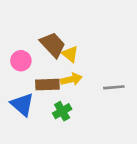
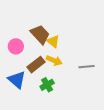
yellow arrow: (71, 79) -> (54, 61), turned 35
brown rectangle: (47, 85) -> (36, 65), turned -36

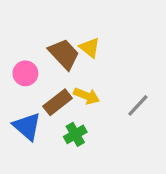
yellow triangle: (53, 41) -> (90, 48), moved
gray line: (86, 67) -> (138, 105), turned -42

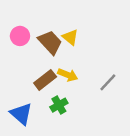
pink circle: (25, 73) -> (20, 36), moved
blue triangle: (27, 126) -> (21, 114), moved

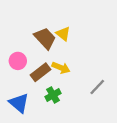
pink circle: (20, 36) -> (18, 61), moved
gray line: (108, 82) -> (97, 87), moved

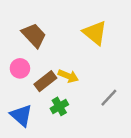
yellow triangle: (63, 34) -> (95, 33), moved, size x1.5
brown trapezoid: (45, 38) -> (34, 35), moved

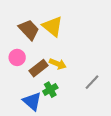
yellow triangle: (95, 33) -> (52, 26), moved
blue triangle: (21, 115) -> (32, 101), moved

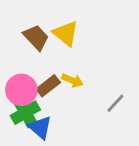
pink circle: (17, 57) -> (21, 90), moved, size x1.5
green cross: (50, 90) -> (25, 113), moved, size x1.5

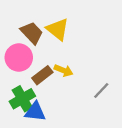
pink circle: (21, 90) -> (19, 58), moved
blue triangle: (40, 127) -> (35, 112), turned -35

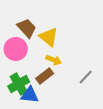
yellow triangle: (58, 29) -> (49, 37), moved
brown rectangle: (42, 75) -> (45, 76), moved

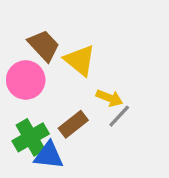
yellow arrow: (54, 60) -> (109, 98), moved
gray line: (86, 77) -> (119, 116), moved

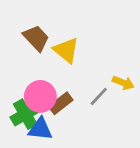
pink circle: (26, 80) -> (40, 96), moved
yellow arrow: (109, 98) -> (123, 83), moved

